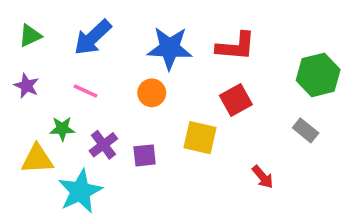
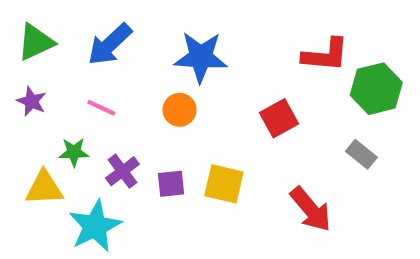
green triangle: (30, 36) -> (36, 42), size x1.4
red L-shape: (236, 46) -> (325, 55), moved
yellow square: (200, 138) -> (224, 184), moved
red arrow: (263, 177) -> (311, 209), size x1.6

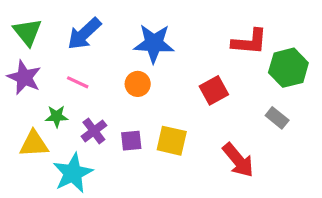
green triangle: (36, 42) -> (27, 32), turned -44
purple star: (32, 101) -> (24, 77), size x1.5

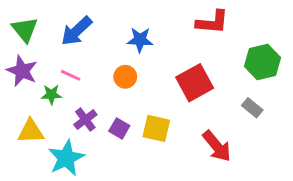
red L-shape: (250, 42) -> (212, 22), moved
blue star: (154, 43) -> (140, 40), size x0.7
red square: (214, 90) -> (195, 83), size x1.4
green star: (57, 116) -> (51, 94), moved
purple square: (131, 141) -> (119, 128), turned 36

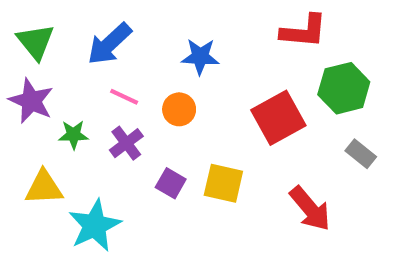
green hexagon: (263, 62) -> (344, 88), moved
pink line: (71, 75) -> (124, 97), moved
purple cross: (85, 120) -> (126, 143), moved

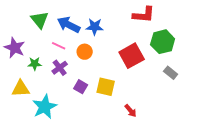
green triangle: (35, 42) -> (40, 20), moved
blue arrow: (109, 44) -> (69, 25), moved, turned 70
red arrow: (310, 209) -> (131, 111), moved, size x0.6

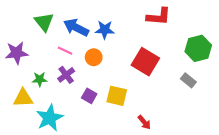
green hexagon: (163, 42) -> (198, 48), moved
purple star: (15, 48) -> (17, 53), turned -30
red square: (132, 56) -> (145, 62), turned -30
green star: (35, 64) -> (40, 79), moved

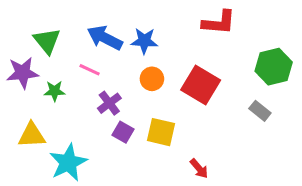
green triangle: (44, 22) -> (47, 41), moved
orange circle: (94, 57) -> (152, 79), moved
purple cross: (66, 75) -> (109, 103), moved
green star: (40, 79) -> (55, 91), moved

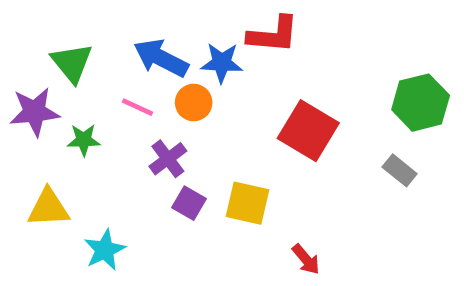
red L-shape: (219, 23) -> (273, 35), moved
orange circle: (152, 79) -> (194, 103), moved
cyan star: (68, 163) -> (105, 250), size x0.7

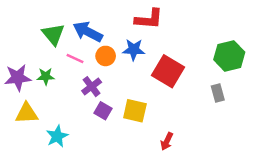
green triangle: (72, 63) -> (53, 34), moved
blue star: (222, 63) -> (134, 50), moved
purple star: (35, 112) -> (18, 78), moved
gray rectangle: (400, 170) -> (218, 93), turned 36
red arrow: (306, 259) -> (167, 141), turned 66

